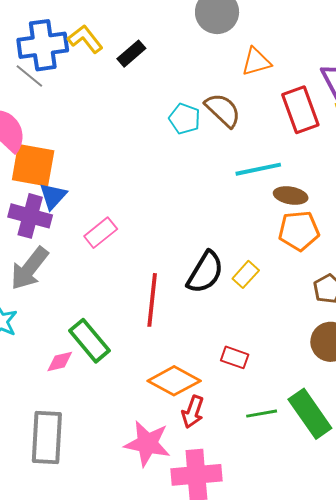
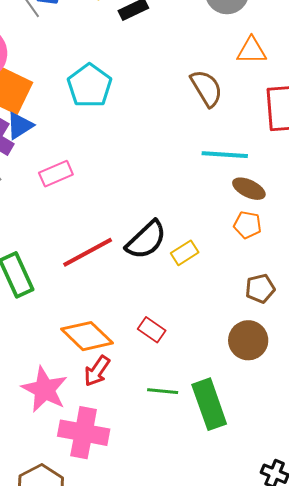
cyan pentagon: (185, 119) -> (89, 86), moved, size x1.4
orange pentagon: (299, 231) -> (247, 225), size x0.7
red line: (152, 300) -> (88, 252), turned 40

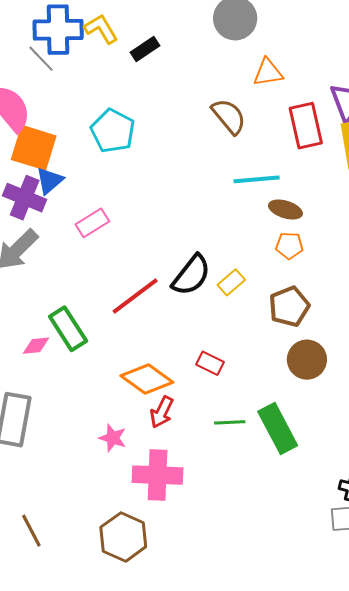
brown pentagon: (260, 288) -> (289, 307), moved, size x1.4
pink star: (45, 389) -> (113, 438), size x0.6

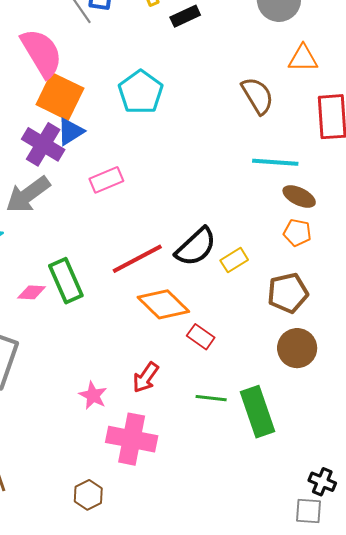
orange diamond: (147, 379) -> (163, 304), moved
brown hexagon: (123, 537) -> (88, 495), size x0.6

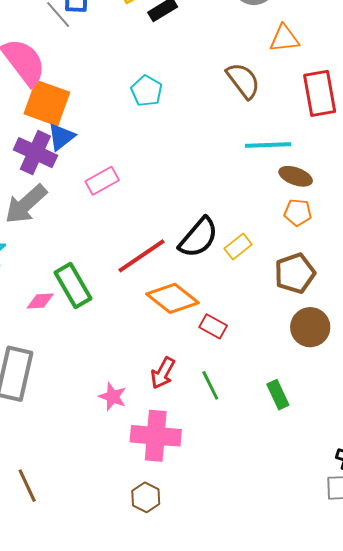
cyan pentagon: (141, 92) -> (147, 91), moved, size x0.7
green line: (211, 398) -> (210, 385), moved, turned 64
green rectangle: (258, 412) -> (278, 395), size x0.6
brown hexagon: (88, 495) -> (146, 497), moved

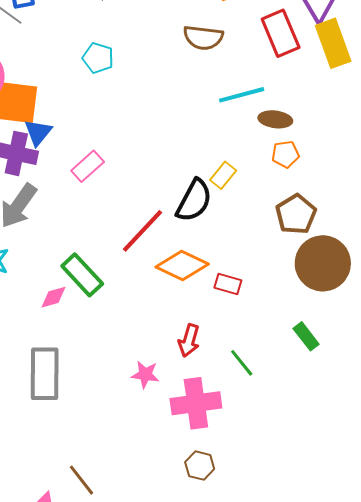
brown semicircle: (243, 81) -> (203, 38), turned 147
cyan pentagon: (147, 91) -> (98, 58), moved
yellow rectangle: (238, 247) -> (223, 175), moved
brown circle: (310, 327) -> (323, 263), size x1.4
green line: (210, 385) -> (242, 363), moved

